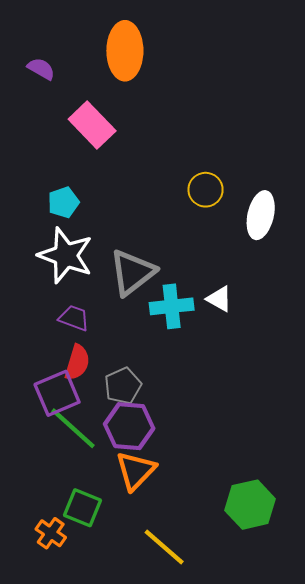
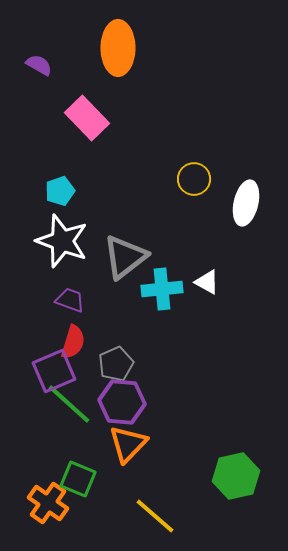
orange cross: (51, 533) -> (48, 503), size x1.4

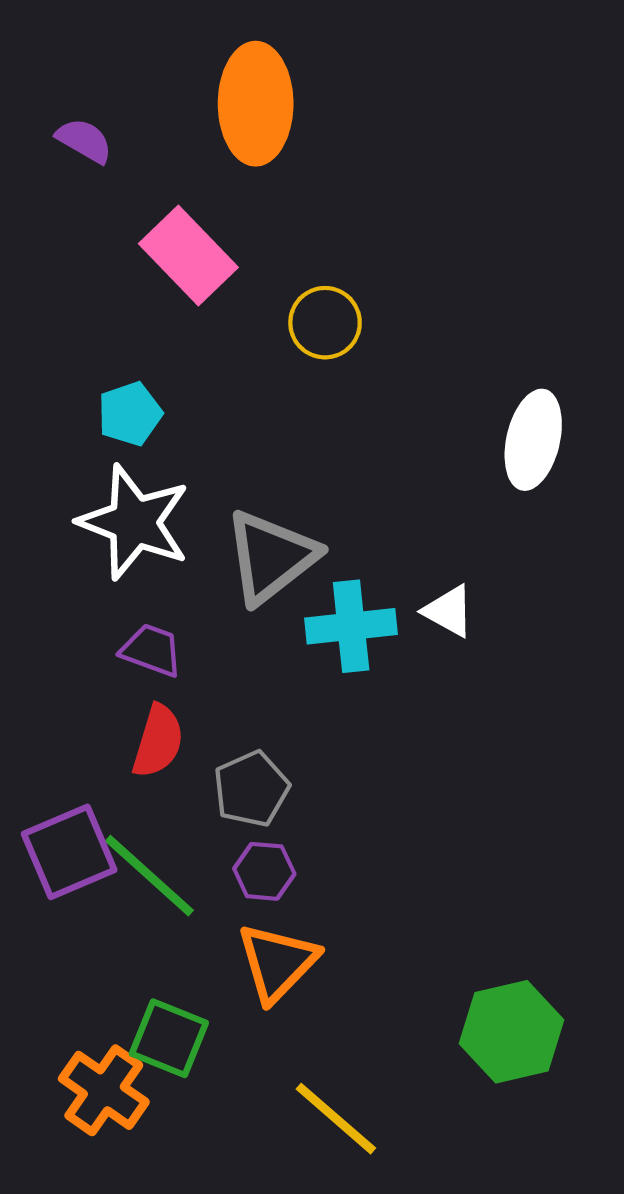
yellow circle: (194, 179) -> (325, 323), moved
purple square: (54, 371) -> (69, 852), moved
purple hexagon: (122, 402) -> (264, 871), size x0.6

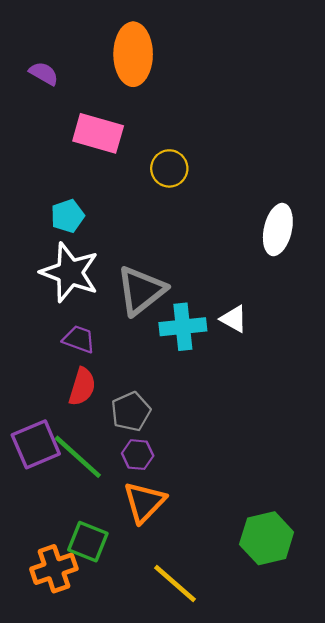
pink rectangle: (188, 255) -> (98, 133), turned -30
orange cross: (104, 1090) -> (54, 569), turned 36

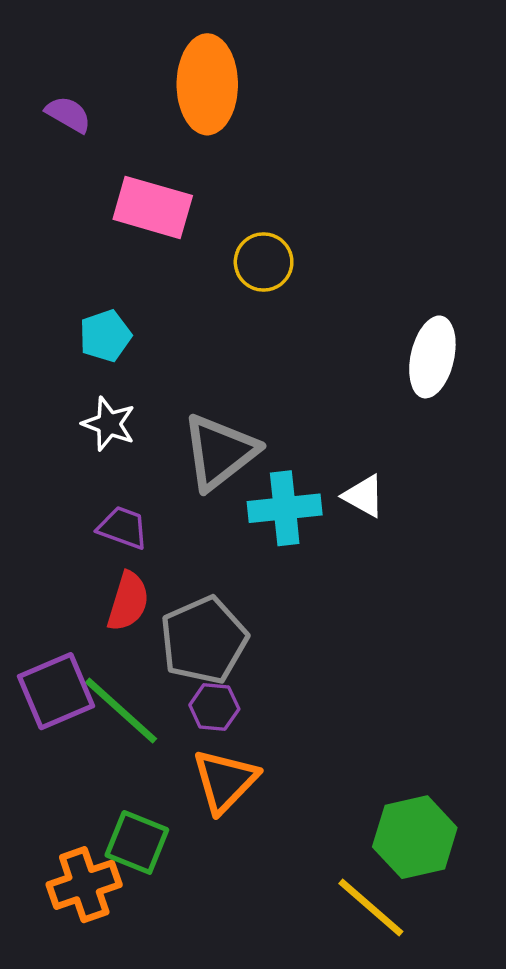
white star: (70, 272) -> (109, 424), size x0.6
gray pentagon: (131, 412) -> (204, 640), size x1.4
yellow line: (175, 583) -> (371, 908), moved

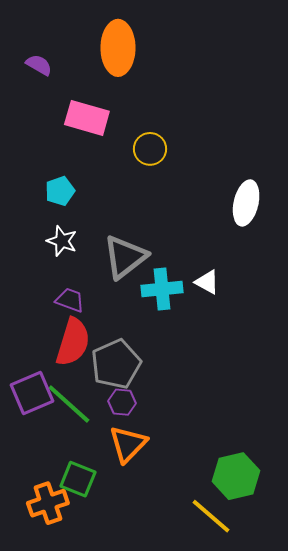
red semicircle: (128, 601) -> (73, 342), size x1.4

